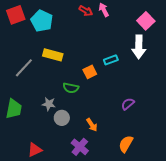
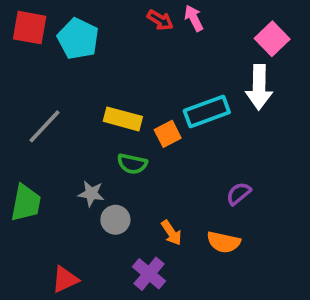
red square: (16, 15) -> (30, 28), turned 30
yellow rectangle: (53, 55) -> (123, 119), moved
cyan rectangle: (111, 60) -> (207, 111), size x1.6
orange semicircle: (126, 144) -> (224, 242), moved, turned -108

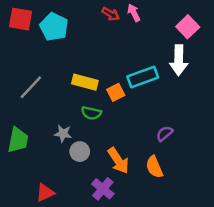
orange arrow: (171, 233) -> (118, 161), size x1.5
orange semicircle: (224, 242) -> (154, 167), turned 55

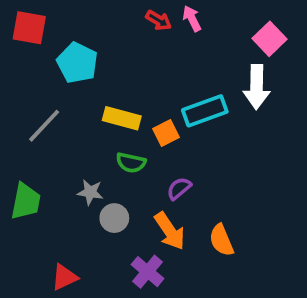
cyan pentagon: (54, 27) -> (77, 63), moved
purple semicircle: (165, 134) -> (179, 188), moved

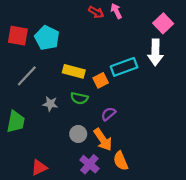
red square: (29, 28) -> (18, 36), moved
gray star: (90, 192) -> (50, 104), moved
gray circle: (114, 218) -> (78, 134), moved
orange semicircle: (221, 240) -> (121, 161), moved

